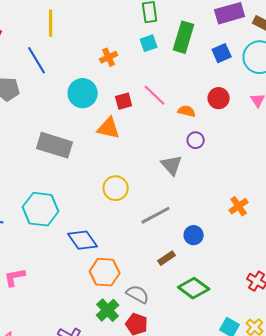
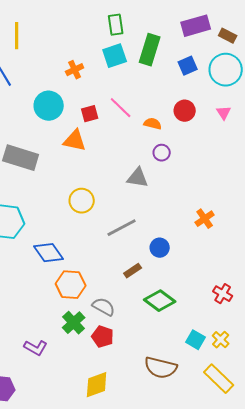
cyan square: (149, 43) -> (115, 56), size x1.4
gray triangle: (172, 165) -> (138, 178), turned -40

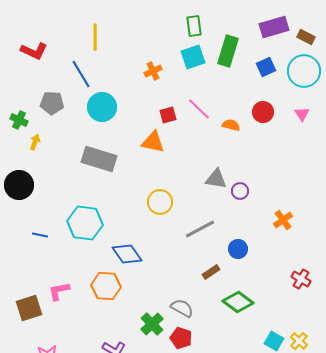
cyan circle: (49, 106) -> (102, 107), moved
purple circle: (162, 153) -> (240, 191), moved
orange hexagon: (71, 285) -> (106, 286), moved
red cross: (223, 294) -> (301, 279), moved

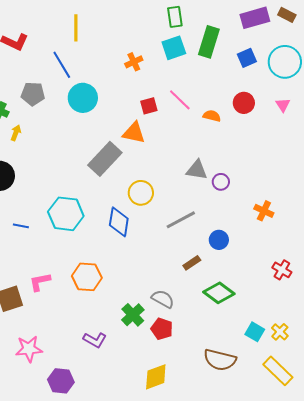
brown rectangle: (306, 37) -> (287, 15), moved
gray rectangle: (99, 159) -> (105, 159), moved, turned -64
orange cross: (283, 220) -> (264, 211), turned -30
blue diamond: (127, 254) -> (119, 222), moved, turned 44

